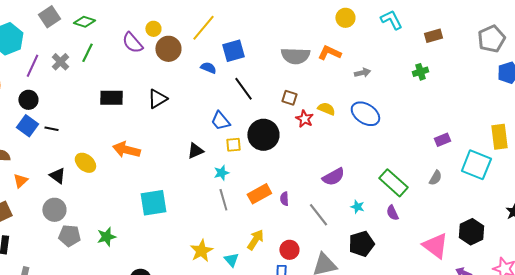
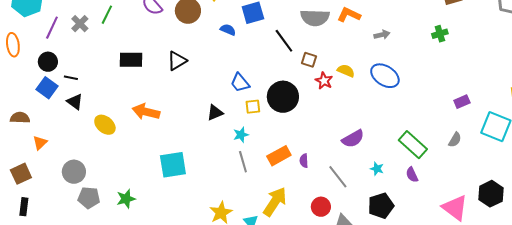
black line: (243, 89) -> (284, 41), moved
black line: (51, 129) -> (71, 78), moved
black triangle: (57, 176) -> (75, 102), moved
yellow arrow: (255, 240) -> (275, 202), size x1.4
red circle: (289, 250) -> (321, 207), moved

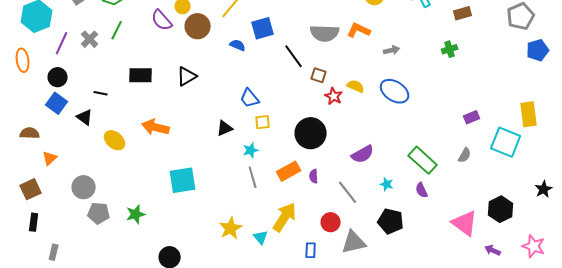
black line: (71, 78) -> (101, 93), moved
black circle: (283, 97) -> (311, 133), moved
black pentagon: (381, 206) -> (391, 221), turned 30

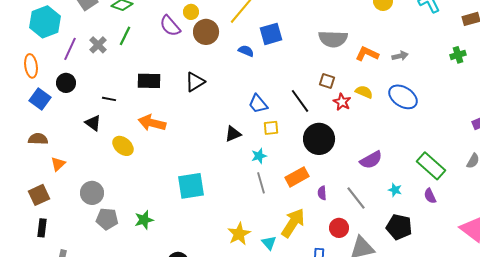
orange L-shape: (359, 30) -> (367, 54), moved
black line: (294, 56) -> (300, 101), moved
blue square: (57, 103) -> (40, 99), moved
orange arrow: (156, 127) -> (152, 123), moved
purple semicircle: (314, 176) -> (322, 193), moved

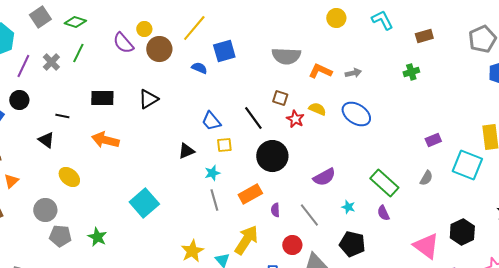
yellow ellipse: (123, 146) -> (69, 177), moved
cyan square: (191, 186) -> (144, 203), turned -32
green star: (144, 220) -> (97, 237), turned -30

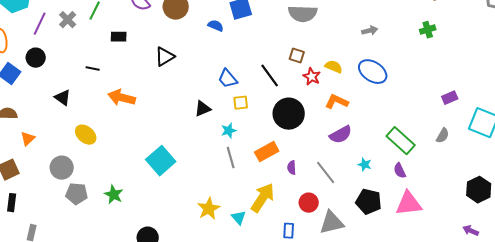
orange L-shape: (320, 71) -> (337, 102), moved
black rectangle: (102, 98) -> (119, 37), moved, size x0.7
black line: (62, 116) -> (93, 69), moved
pink triangle: (426, 246) -> (409, 204), moved, turned -44

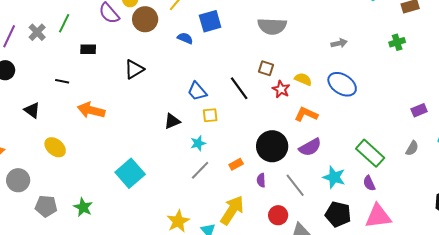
black circle: (289, 114) -> (272, 146), moved
orange rectangle: (267, 152) -> (236, 164), size x0.6
gray line: (231, 158) -> (200, 170), turned 60
cyan star: (365, 165) -> (334, 177), size x1.6
gray circle: (62, 168) -> (18, 180), moved

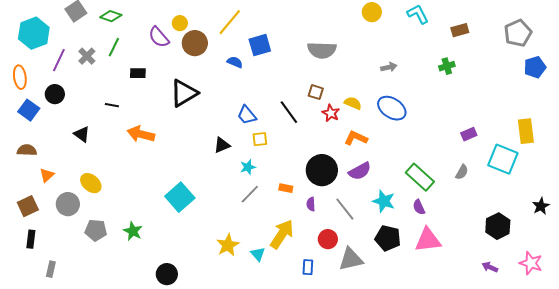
black triangle: (134, 69) -> (184, 93), size x1.4
yellow ellipse: (55, 147) -> (91, 183), moved
orange rectangle: (236, 164) -> (286, 188), turned 40

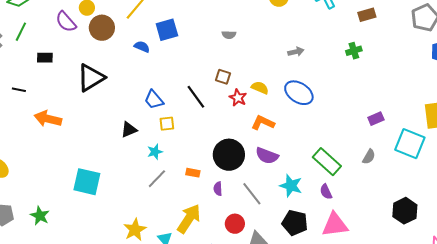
gray semicircle: (322, 50) -> (229, 35), size x0.5
purple semicircle: (360, 171) -> (267, 156), turned 50
cyan square: (180, 197) -> (87, 182), turned -36

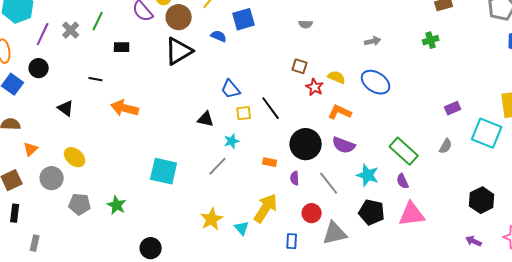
black triangle: (91, 78) -> (179, 51), moved
black line: (196, 97) -> (271, 108), moved
black triangle: (129, 130) -> (206, 119), turned 36
gray line: (157, 179) -> (218, 166), moved

